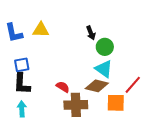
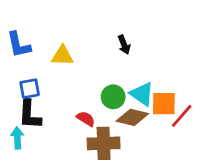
yellow triangle: (41, 30) -> (62, 56), moved
green circle: (105, 47) -> (113, 97), moved
orange square: (116, 103) -> (164, 104), moved
cyan arrow: (22, 109) -> (17, 138), moved

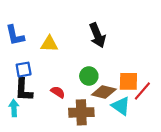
black arrow: (124, 45) -> (97, 35), size x1.6
cyan triangle: (142, 94) -> (121, 106), moved
red semicircle: (86, 119) -> (58, 92), moved

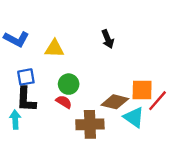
blue L-shape: (15, 35) -> (16, 39), turned -50
black arrow: (97, 35) -> (108, 39), size x0.7
green circle: (89, 76) -> (69, 84), moved

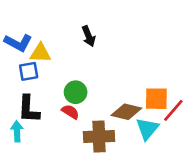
black arrow: (108, 39) -> (89, 36), moved
yellow triangle: (54, 49) -> (40, 53), moved
blue square: (26, 77) -> (29, 71), moved
cyan triangle: (134, 117) -> (147, 129), turned 35

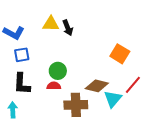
yellow triangle: (40, 53) -> (51, 24), moved
orange square: (156, 99) -> (120, 54), moved, turned 30
red semicircle: (70, 112) -> (54, 86), turned -32
cyan arrow: (17, 131) -> (13, 110), moved

